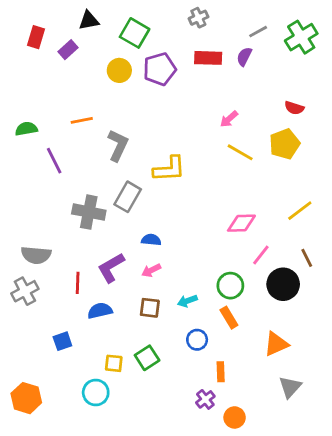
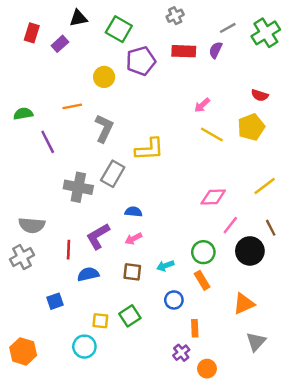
yellow circle: (119, 70) -> (104, 77), moved

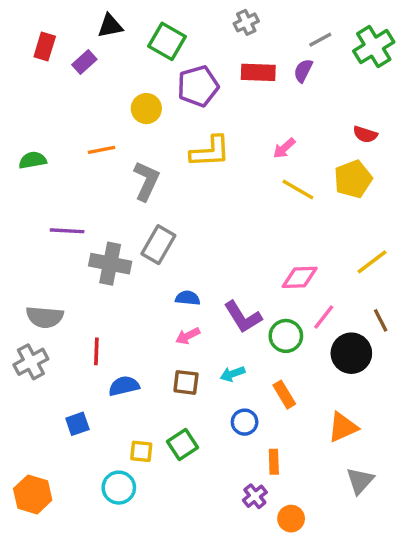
purple line: (48, 142) -> (67, 231), moved, turned -60
yellow L-shape: (149, 149) -> (210, 152), moved
purple L-shape: (98, 236) -> (243, 317), moved, turned -92
green circle: (203, 252) -> (286, 336), moved

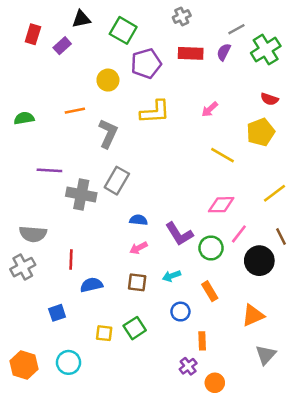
green cross: (374, 47) -> (266, 50), moved
yellow line: (298, 190) -> (222, 155), moved
cyan circle: (119, 488) -> (69, 362), moved

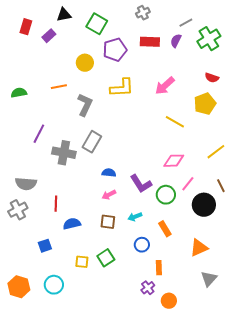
pink arrow: (210, 109) -> (165, 86), size x1.5
purple line: (49, 170) -> (39, 134), turned -66

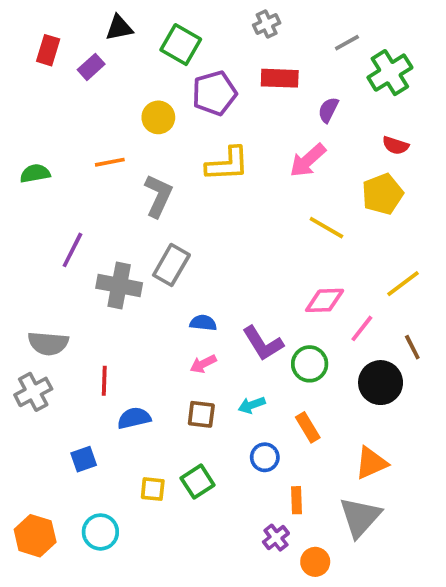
purple semicircle: (176, 41) -> (328, 110), moved
pink line: (188, 184) -> (362, 328), moved
gray triangle: (209, 279) -> (360, 517), moved, size x1.4

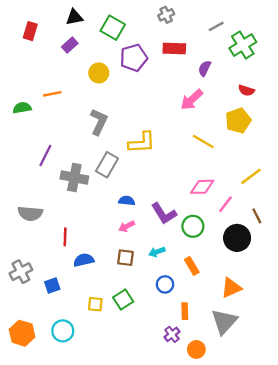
purple rectangle: (91, 67) -> (70, 45), moved
orange line: (110, 162) -> (52, 94), moved
yellow L-shape: (227, 164) -> (142, 143), moved
gray cross: (33, 392) -> (21, 272), moved

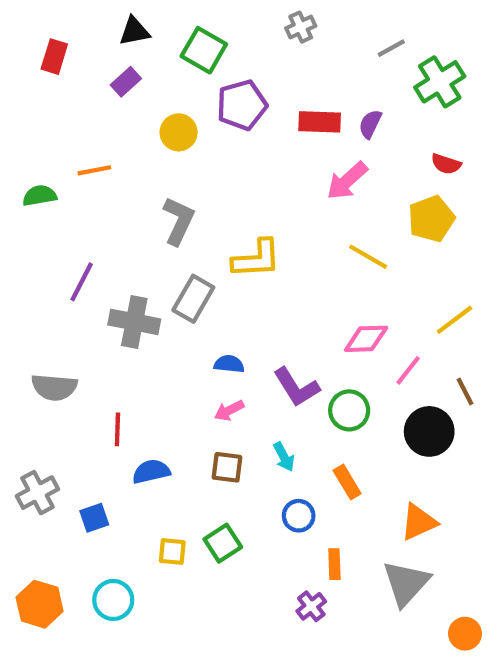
red rectangle: (174, 49) -> (320, 122), moved
cyan arrow: (157, 252) -> (284, 457), turned -98
orange circle: (196, 349) -> (465, 634), moved

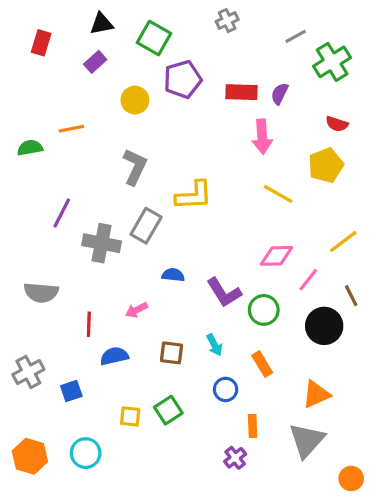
pink arrow: (347, 181) -> (262, 137), turned -52
pink arrow: (229, 410) -> (137, 310), moved

